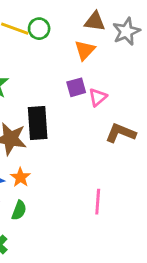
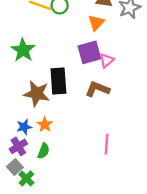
purple square: (76, 87) -> (89, 52), size x1.5
brown L-shape: (121, 133) -> (97, 89), moved

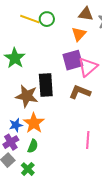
pink triangle: (107, 60) -> (88, 67), size x1.5
orange star: (45, 125) -> (34, 123), size x1.5
green cross: (26, 178) -> (28, 169), moved

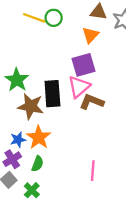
green star: (15, 58) -> (17, 80), moved
pink triangle: (88, 67) -> (79, 87), moved
pink line: (88, 140) -> (93, 171), moved

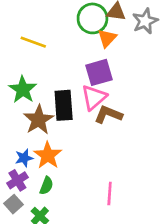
yellow line: (34, 18) -> (33, 42), moved
green circle: (54, 18) -> (92, 18), moved, size x1.5
brown star: (31, 106) -> (39, 120), turned 30

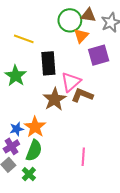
purple square: (99, 72) -> (99, 55), moved
black rectangle: (64, 105) -> (48, 63), moved
brown star: (39, 120) -> (55, 99), moved
green semicircle: (46, 186) -> (34, 151), size x1.5

